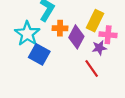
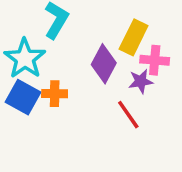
orange cross: (60, 28) -> (55, 94), moved
blue square: (39, 54) -> (23, 97), moved

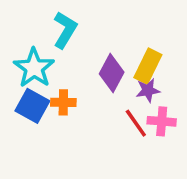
yellow rectangle: (134, 37) -> (148, 66), moved
pink cross: (155, 60) -> (162, 121), moved

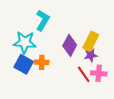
cyan star: (34, 68) -> (25, 42), turned -30

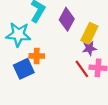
purple diamond: (70, 45) -> (67, 19), moved
blue square: (24, 64) -> (24, 69), moved, turned 36

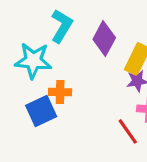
red line: (82, 69) -> (128, 131), moved

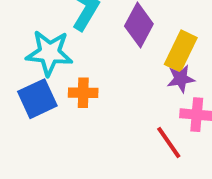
blue square: (41, 111) -> (37, 99), moved

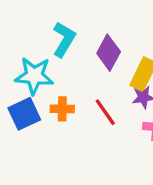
red line: (169, 143) -> (105, 112), moved

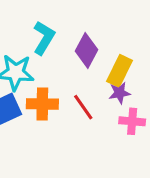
orange cross: (62, 109) -> (42, 104), size x1.4

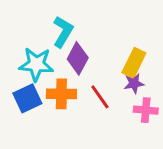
purple diamond: (86, 50) -> (78, 58), moved

